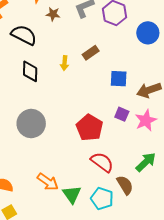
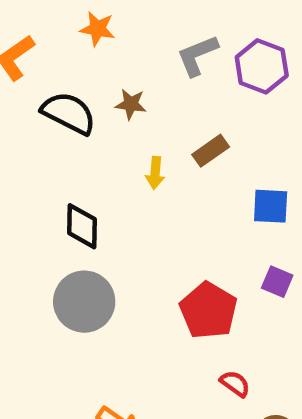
brown star: (53, 14) -> (131, 104), moved
black diamond: (30, 71) -> (82, 226), moved
red semicircle: (102, 162) -> (235, 384), size x0.6

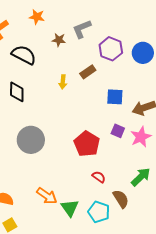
purple hexagon: (262, 66) -> (111, 49), moved
brown star: (131, 104) -> (59, 40), moved
black diamond: (82, 226) -> (17, 92), moved

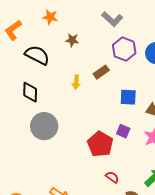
gray L-shape: (82, 29) -> (112, 19), moved, turned -115
purple square: (118, 131) -> (123, 131), moved
gray circle: (31, 140) -> (44, 126), moved

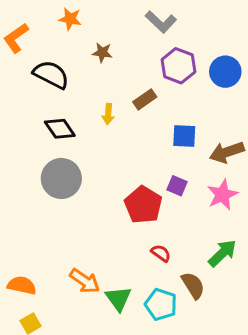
black diamond: (30, 92) -> (60, 129), moved, turned -35

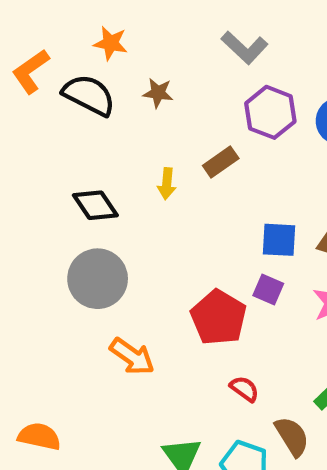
black semicircle: (51, 75) -> (89, 95), moved
blue square: (184, 136) -> (279, 240), moved
orange arrow: (85, 281) -> (132, 356), moved

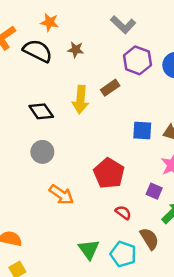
yellow arrow: (167, 184) -> (80, 100), size x1.6
gray circle: (98, 279) -> (42, 152), size x0.7
purple square: (268, 289) -> (154, 191), moved

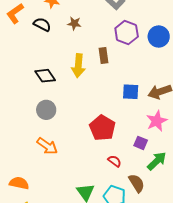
black semicircle: (38, 51) -> (42, 24), size x0.7
brown rectangle: (110, 88) -> (103, 56), turned -63
orange arrow: (61, 195) -> (47, 146), moved

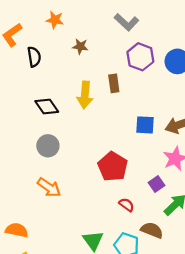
black semicircle: (42, 24) -> (34, 57), moved, turned 54
purple square: (141, 143) -> (157, 184), turned 32
brown semicircle: (137, 183) -> (152, 230), turned -36

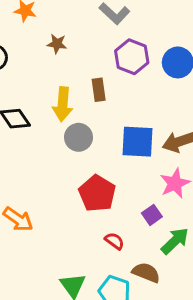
blue square: (145, 125) -> (137, 142), size x1.4
gray circle: (48, 146) -> (79, 137), moved

